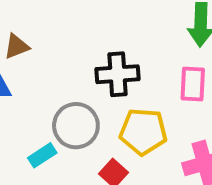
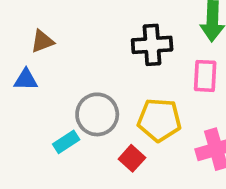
black cross: (118, 74) -> (152, 45), moved

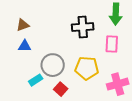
blue triangle: (26, 80) -> (25, 46), moved
red square: (132, 158) -> (61, 89), moved

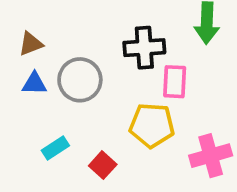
pink rectangle: (112, 44) -> (175, 82), moved
gray circle: (53, 65) -> (80, 80), moved

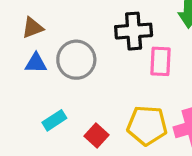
yellow pentagon: (152, 125) -> (147, 125), moved

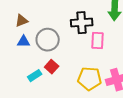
red square: (97, 136) -> (52, 67), moved

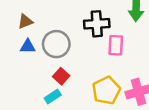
cyan rectangle: (35, 76) -> (53, 96), moved
yellow pentagon: (90, 79) -> (106, 91), turned -30

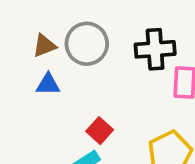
gray circle: (56, 44) -> (87, 44), moved

